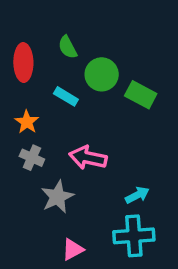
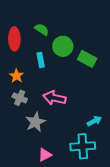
green semicircle: (68, 47) -> (42, 29), turned 152
cyan rectangle: (66, 96) -> (41, 60), turned 48
cyan arrow: (137, 195) -> (94, 121), moved

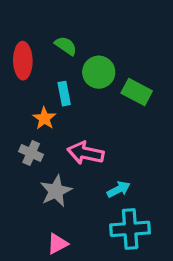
orange star: (16, 76) -> (44, 118), moved
cyan arrow: (94, 121) -> (119, 189), moved
pink triangle: (45, 155) -> (57, 244), moved

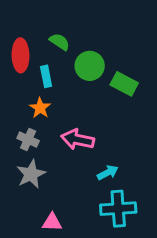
cyan rectangle: (64, 94) -> (46, 76), moved
gray star: (56, 191) -> (31, 174), moved
pink triangle: (57, 244) -> (52, 222), turned 30

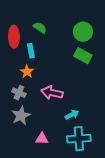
green circle: (90, 66) -> (83, 32), moved
pink triangle: (52, 222) -> (42, 139), moved

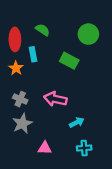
green rectangle: (83, 56) -> (69, 61), moved
orange star: (27, 72) -> (16, 68), moved
cyan cross: (79, 139) -> (84, 148), size x0.6

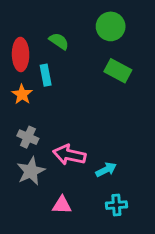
green circle: (88, 34) -> (111, 26), moved
green rectangle: (69, 61) -> (118, 71), moved
pink arrow: (55, 99) -> (69, 155), moved

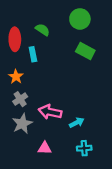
orange star: (22, 94) -> (16, 77), moved
gray cross: (28, 137) -> (20, 99), turned 32

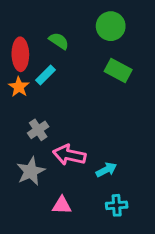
cyan rectangle: (33, 54) -> (46, 75), turned 56
orange star: (16, 77) -> (19, 87), moved
gray cross: (20, 99) -> (38, 130), moved

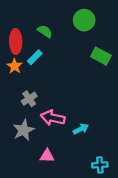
green rectangle: (118, 71) -> (101, 56), moved
cyan cross: (117, 205) -> (100, 165), moved

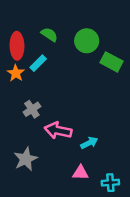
green circle: (84, 20) -> (87, 41), moved
gray star: (24, 130) -> (26, 159), moved
pink triangle: (47, 156) -> (80, 173), moved

